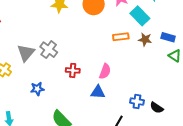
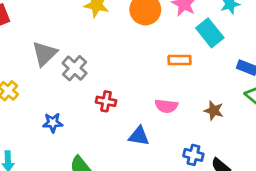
brown star: (145, 39) -> (214, 111), moved
gray triangle: (26, 53) -> (44, 54), moved
pink semicircle: (105, 71) -> (166, 106), moved, turned 70

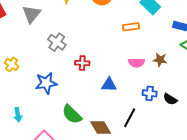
gray triangle: (44, 54) -> (31, 14), moved
pink semicircle: (166, 106) -> (136, 63), moved
blue star: (53, 123) -> (46, 83), size x1.5

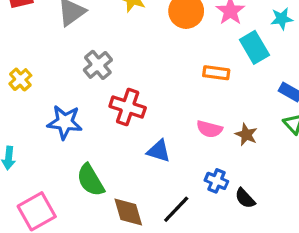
red cross: (82, 63) -> (128, 107), size x1.5

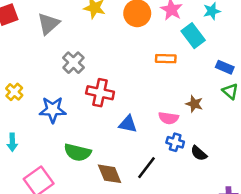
yellow cross: (20, 80) -> (14, 92), moved
pink semicircle: (209, 129) -> (169, 118), moved
green semicircle: (90, 180) -> (78, 152), turned -40

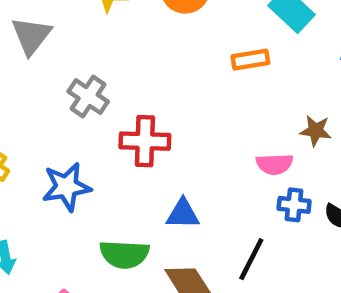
blue triangle: (128, 124) -> (183, 214), moved

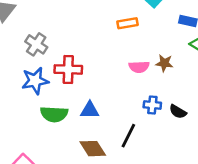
pink semicircle: (274, 164) -> (139, 67), moved
blue star: (67, 187) -> (35, 81), moved
green semicircle: (124, 254) -> (54, 114), moved

